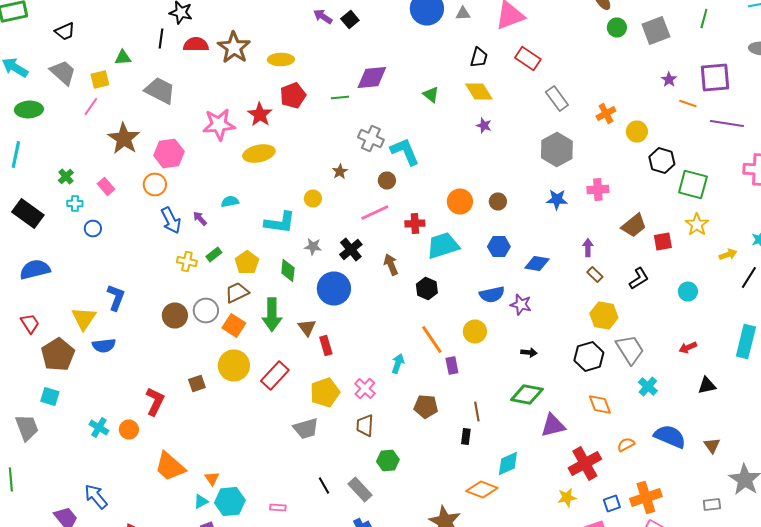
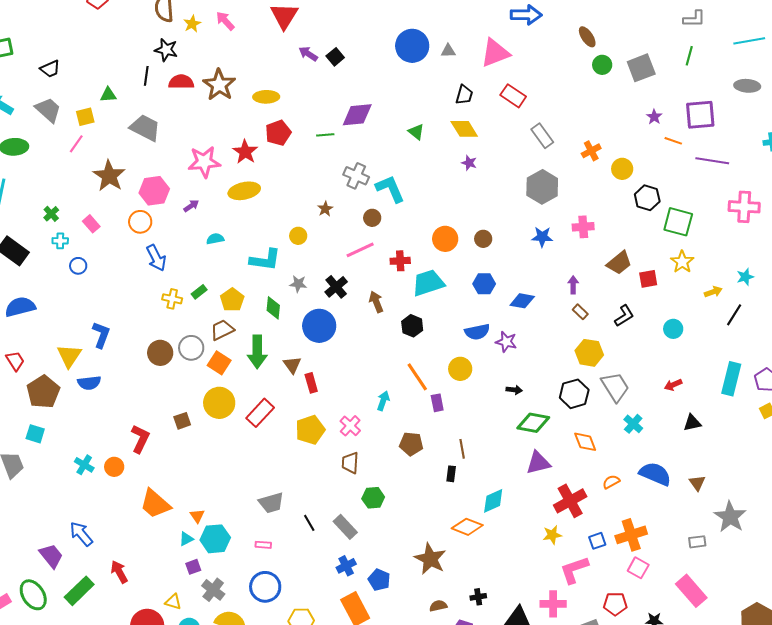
purple arrow: (200, 218) -> (191, 206), moved, turned 98
green diamond: (527, 394) -> (533, 423), moved
gray trapezoid: (306, 428) -> (271, 503), moved

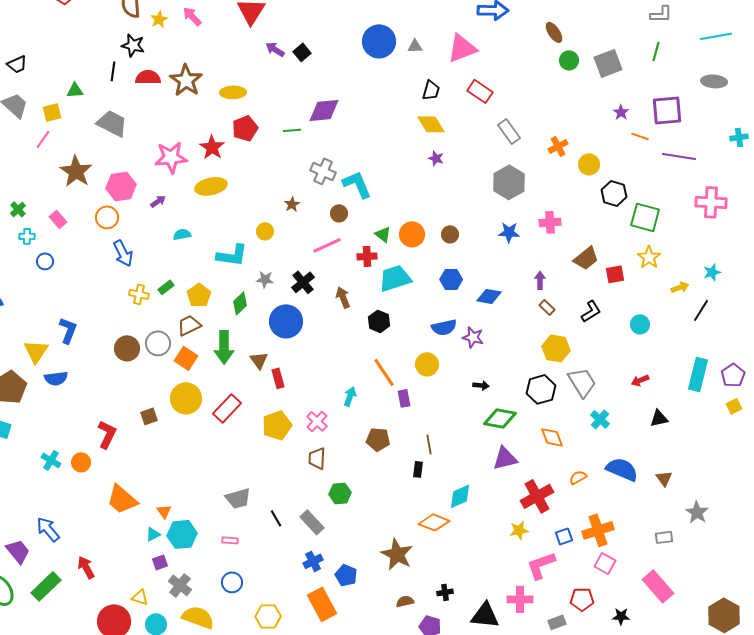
green triangle: (416, 132) -> (383, 234), moved
green diamond: (273, 308) -> (240, 303), turned 40
gray star: (730, 517) -> (697, 512), size x0.7
blue circle: (265, 587) -> (232, 582), size x0.7

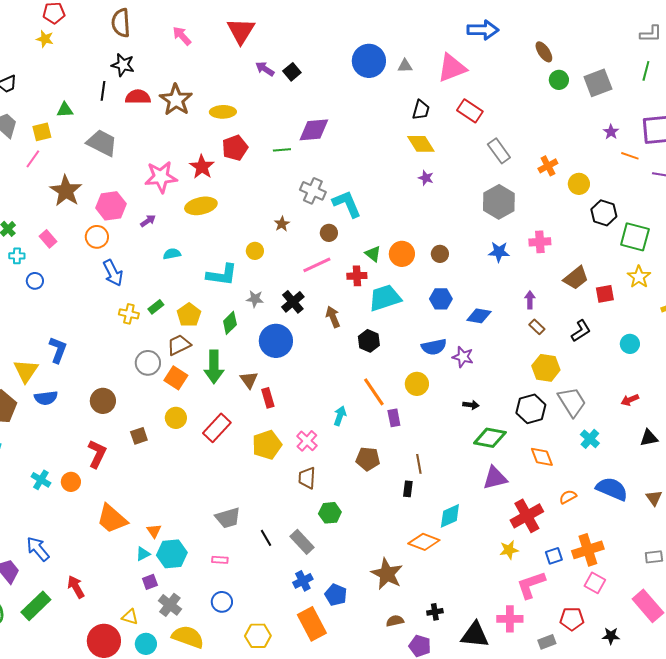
yellow star: (159, 19) -> (45, 39), moved, turned -30
brown circle: (127, 348) -> (103, 401), moved
yellow circle: (186, 398) -> (176, 418), size x0.7

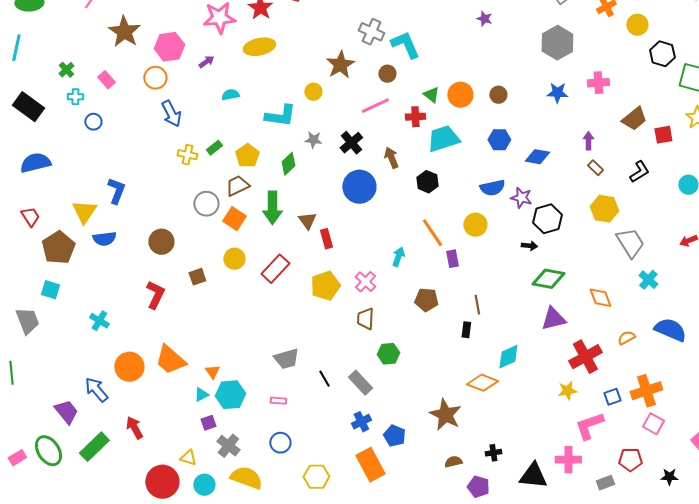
brown star: (282, 224) -> (340, 65), size x1.8
blue circle: (276, 341) -> (359, 187), moved
black hexagon: (531, 409) -> (547, 219), moved
orange circle: (71, 482) -> (129, 367), moved, size x1.5

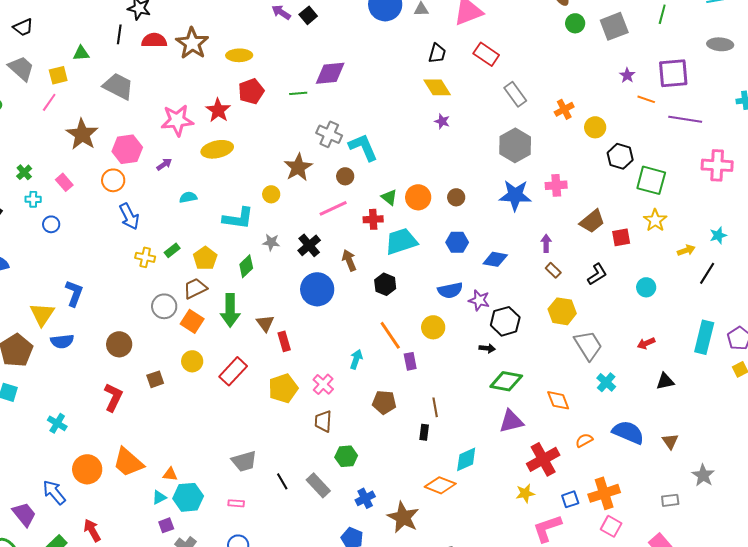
blue star: (557, 93) -> (515, 195), size x1.5
orange triangle: (212, 372) -> (170, 474), turned -49
blue cross: (361, 422) -> (365, 498), moved

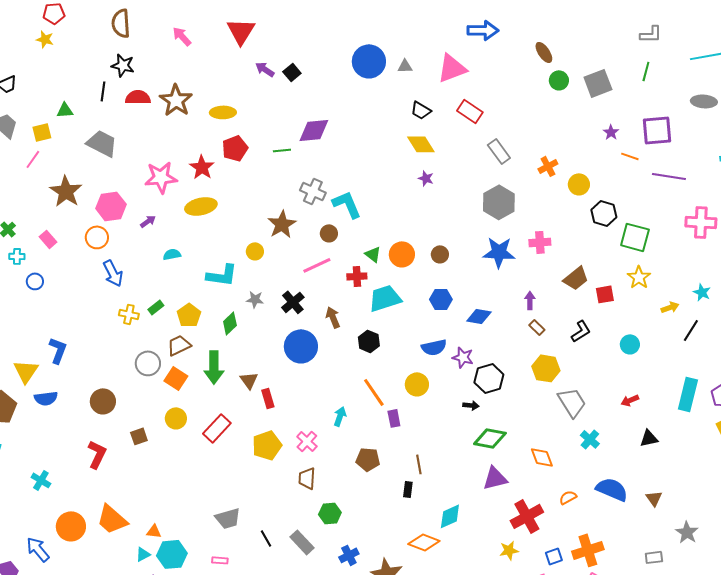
black trapezoid: (437, 53) -> (421, 110), turned 105
cyan star: (718, 235) -> (702, 292), turned -30

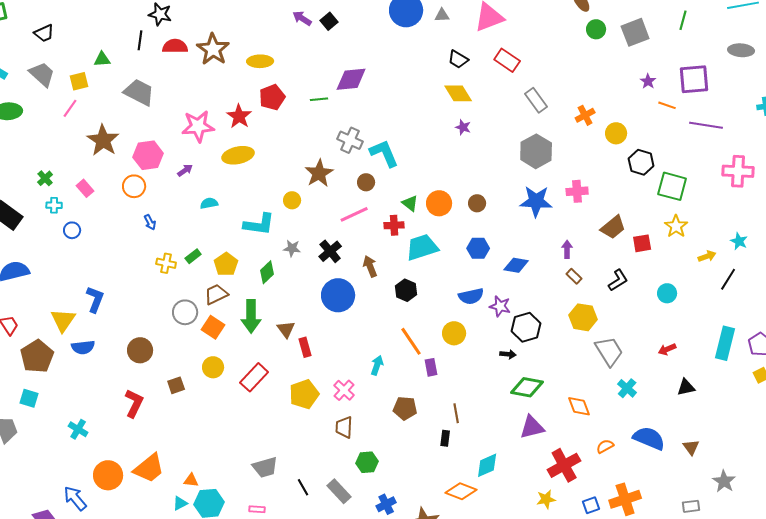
blue arrow: (113, 273) -> (150, 222), size x0.6
orange trapezoid: (112, 519) -> (149, 468), turned -80

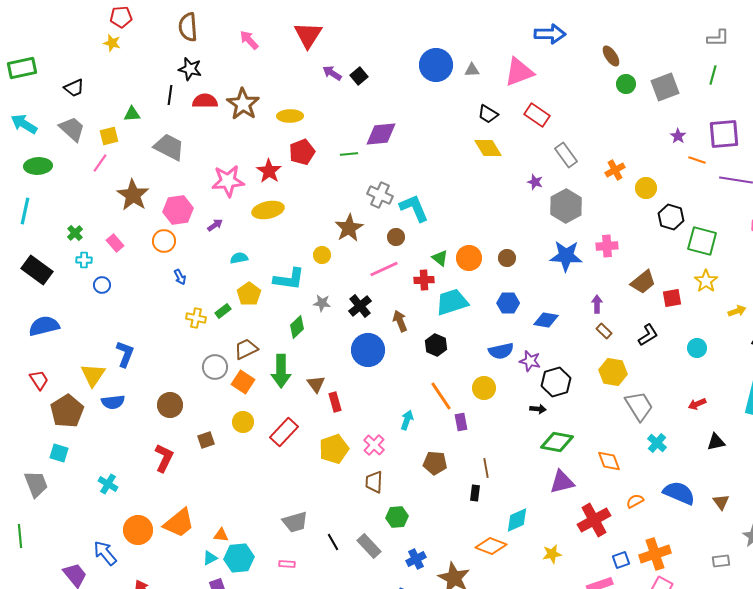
purple star: (463, 127) -> (535, 182), moved
yellow pentagon: (226, 264) -> (249, 294), moved
yellow star: (546, 499) -> (552, 554), moved

